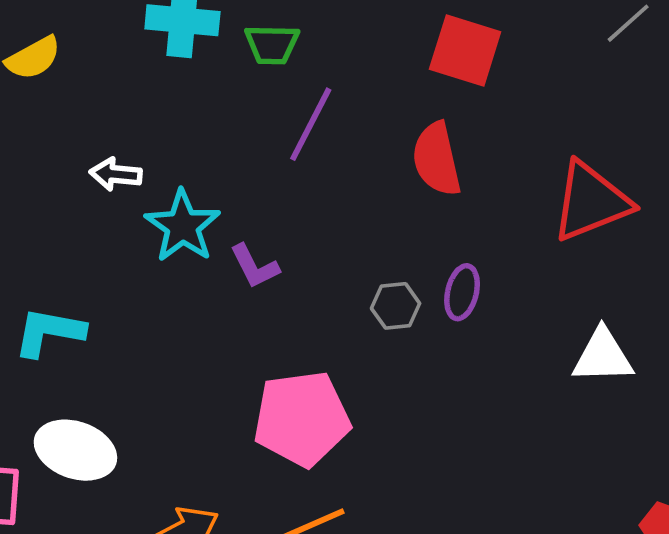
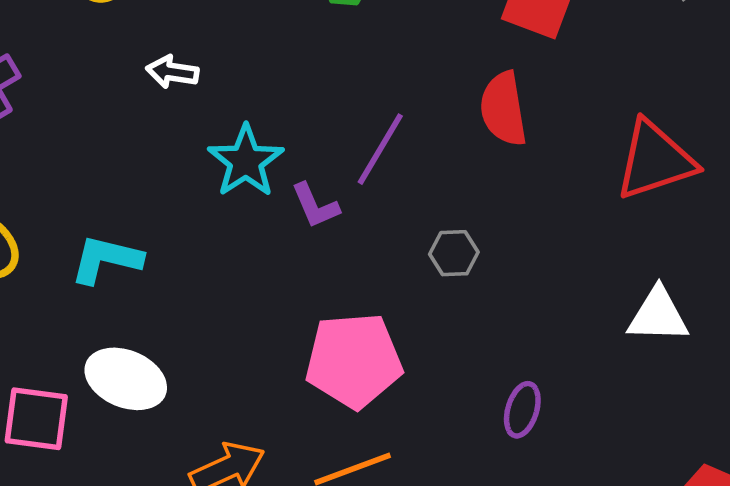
purple line: (311, 124) -> (380, 149), moved
white arrow: (116, 174) -> (172, 72), moved
purple ellipse: (462, 292) -> (522, 410), moved

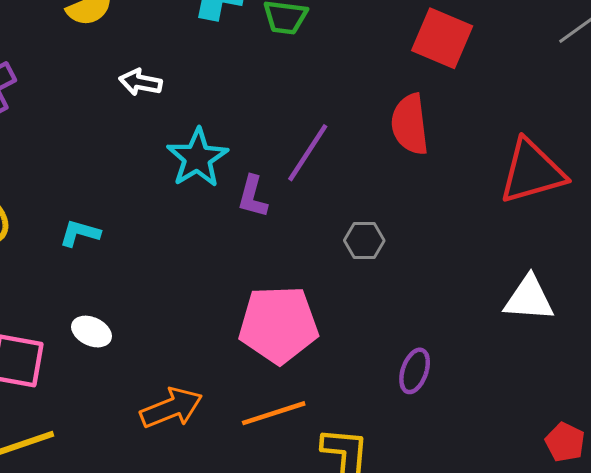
purple L-shape: (315, 206) -> (253, 197), turned 36
cyan L-shape: (106, 259) -> (80, 233), size x0.7
white ellipse: (126, 379) -> (92, 332), size x0.6

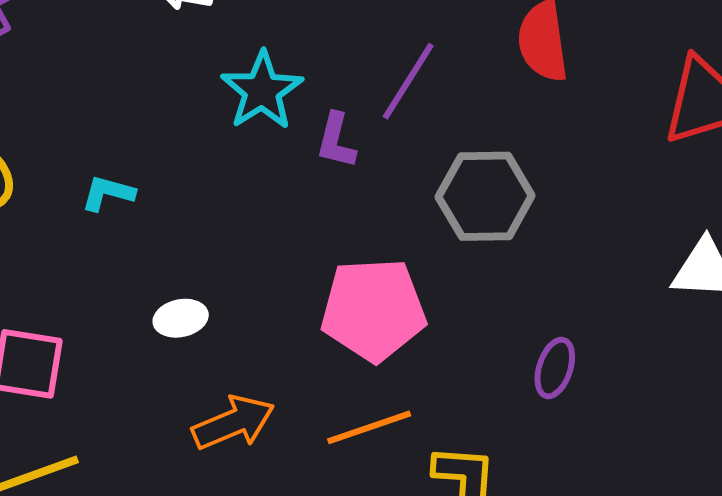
gray hexagon: (364, 240) -> (485, 196), size x1.8
white ellipse: (92, 332) -> (181, 318), moved, turned -36

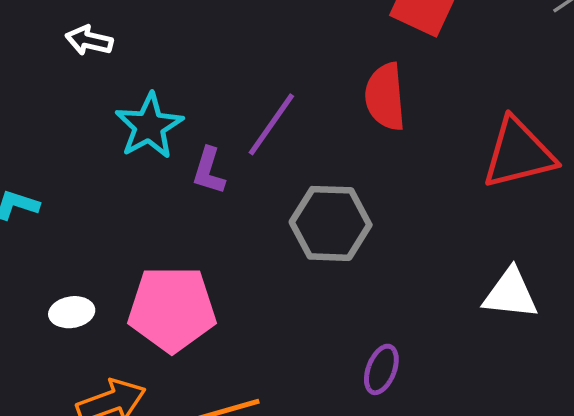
pink pentagon: (373, 310) -> (172, 309), moved

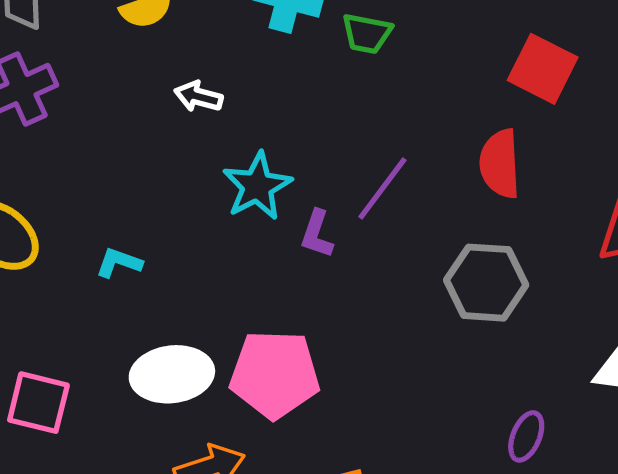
gray hexagon: (331, 223) -> (486, 283), moved
white ellipse: (72, 312) -> (172, 374), size x1.8
purple ellipse: (381, 369) -> (526, 436), moved

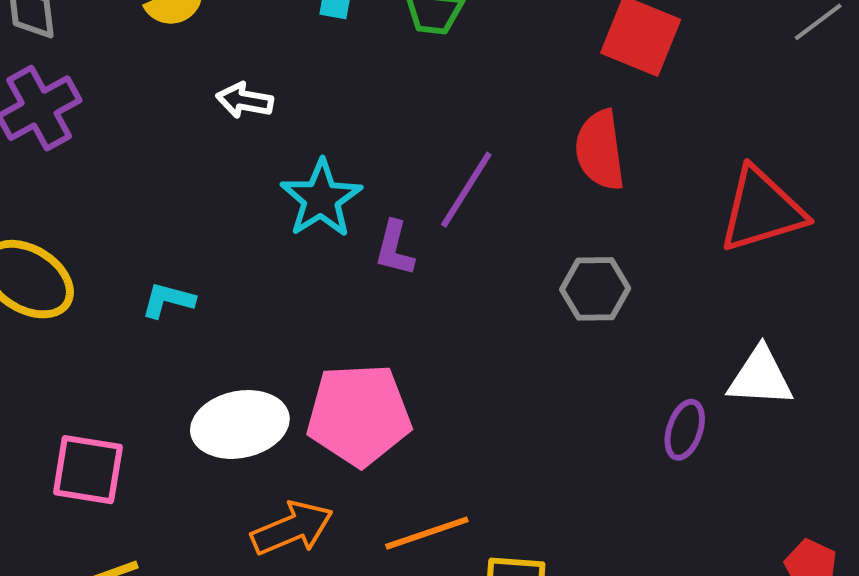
gray hexagon: (486, 283) -> (595, 289), size x0.7
purple ellipse: (526, 436) -> (685, 430), moved

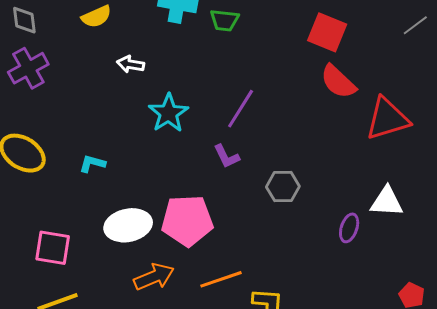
red semicircle: (600, 150) -> (338, 82), moved, turned -39
purple L-shape: (395, 249) -> (227, 156), moved, turned -40
gray hexagon: (595, 289) -> (283, 187), moved

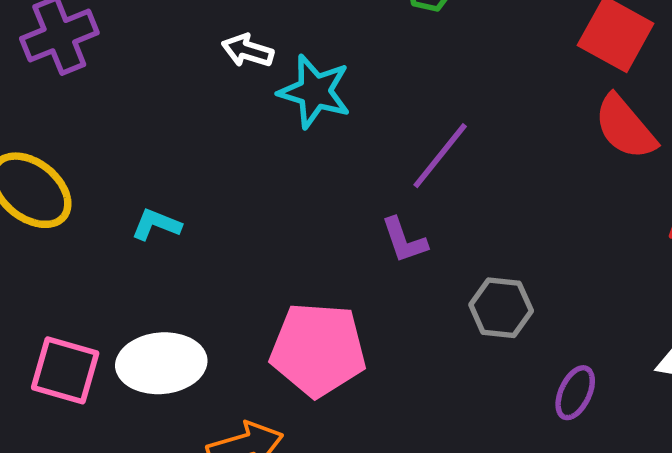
cyan star: (168, 113) -> (315, 92), moved, turned -30
white ellipse: (128, 225) -> (161, 363), moved
purple ellipse: (349, 228) -> (575, 393), moved

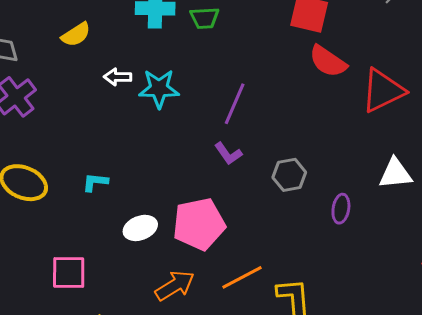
white ellipse: (161, 363) -> (140, 228), moved, size x0.7

